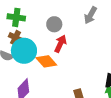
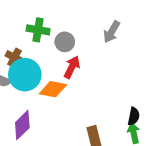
green cross: (16, 17) -> (38, 30), moved
orange diamond: (46, 61) -> (53, 89), turned -40

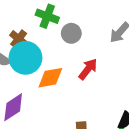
red arrow: (72, 67) -> (88, 69), moved
orange diamond: (53, 89) -> (50, 78), turned -32

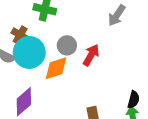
gray circle: (71, 33) -> (67, 45), moved

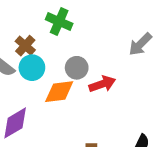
cyan circle: (29, 52) -> (32, 68), size x0.7
red arrow: (91, 55) -> (102, 84), turned 30

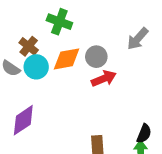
gray circle: (77, 68) -> (96, 57), moved
orange diamond: (59, 92) -> (67, 59), moved

